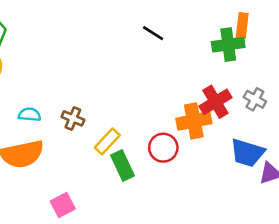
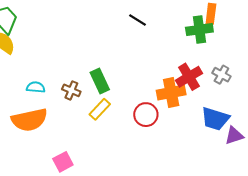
green rectangle: (123, 166) -> (100, 81), moved

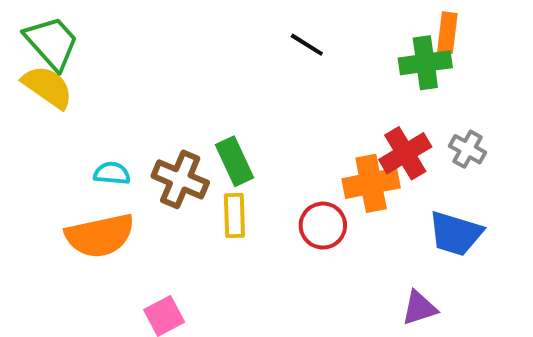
brown cross: (71, 90) -> (180, 179), size x1.5
yellow rectangle: (100, 109) -> (234, 215), turned -45
purple triangle: (234, 136) -> (419, 308), moved

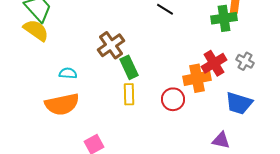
brown cross: (180, 179) -> (111, 45), moved, turned 32
purple triangle: (419, 308) -> (221, 140), turned 30

